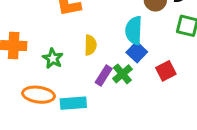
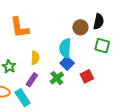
purple rectangle: (104, 75) -> (32, 80), moved
cyan rectangle: (73, 103) -> (23, 98), turned 60

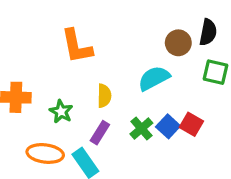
cyan semicircle: (65, 48) -> (154, 78), turned 60
blue square: (67, 63) -> (168, 126), moved
red square: (87, 76) -> (191, 124), turned -32

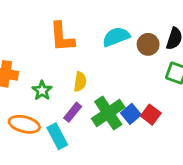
cyan semicircle: (154, 78) -> (116, 37), moved
green cross: (141, 128) -> (108, 113), size x1.6

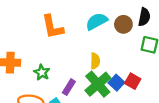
yellow semicircle: (80, 82) -> (95, 61), moved

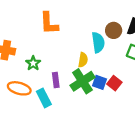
cyan semicircle: (97, 21) -> (98, 42), moved, turned 102
blue square: (116, 83) -> (100, 82), turned -32
purple rectangle: (69, 87) -> (56, 80), turned -48

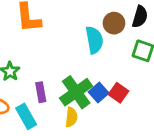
yellow semicircle: (83, 60) -> (71, 117), moved
blue square: (100, 82) -> (99, 93), turned 32

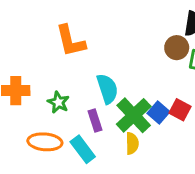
brown circle: (114, 23) -> (177, 48), moved
cyan semicircle: (94, 40) -> (107, 89), moved

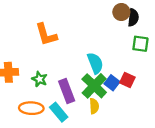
brown circle: (177, 48) -> (121, 12), moved
cyan semicircle: (107, 89) -> (95, 63), moved
purple rectangle: (95, 120) -> (67, 91), size x1.5

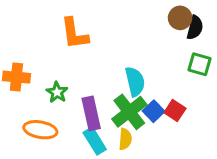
cyan rectangle: (59, 112) -> (95, 141), moved

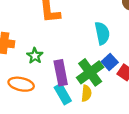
cyan semicircle: (135, 82) -> (102, 33), moved
blue square: (154, 111) -> (110, 62), moved

